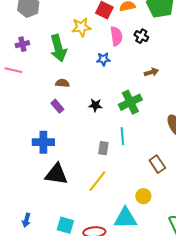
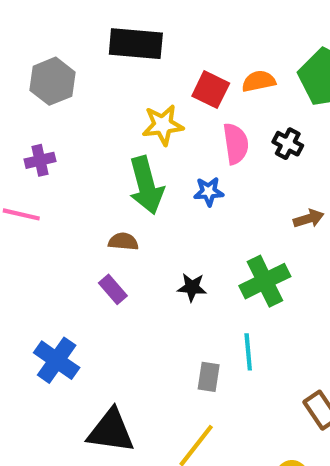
green arrow: (58, 48) -> (146, 185), moved
blue cross: (43, 142) -> (57, 360), moved, turned 35

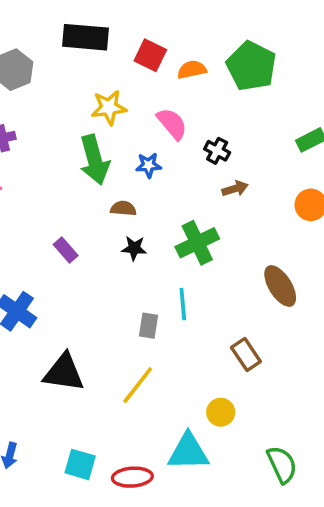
red square: (211, 90) -> (150, 55), moved
pink semicircle: (236, 144) -> (172, 124), turned -32
black cross: (288, 144) -> (217, 151), moved
brown semicircle: (123, 242) -> (123, 208), moved

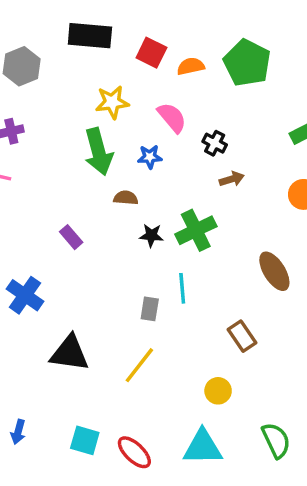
black star: (134, 248) -> (151, 235), moved
cyan triangle: (188, 452) -> (203, 447), moved
red ellipse: (132, 477) -> (134, 452), turned 48

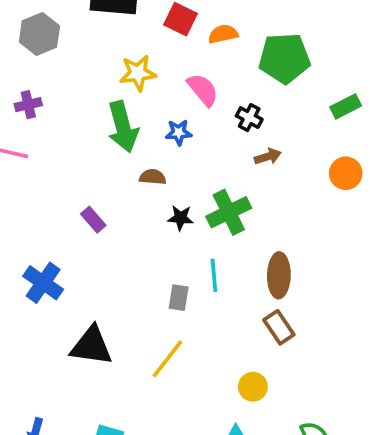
green pentagon: (247, 63) -> (284, 58), moved, turned -30
brown ellipse: (274, 271) -> (279, 275), moved, turned 33

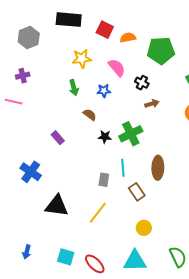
green arrow: (123, 127) -> (74, 88), size x0.6
brown semicircle: (153, 177) -> (90, 115), turned 32
brown rectangle: (279, 327) -> (137, 192), moved

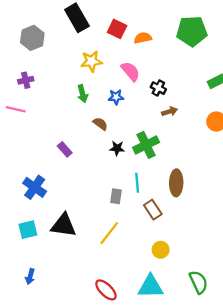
black rectangle: (69, 20) -> (77, 18), turned 55
green pentagon: (161, 51) -> (192, 31), moved
cyan square: (66, 257) -> (28, 230), moved, turned -30

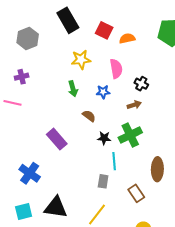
pink semicircle: (130, 71) -> (116, 69), turned 30
brown arrow: (169, 111) -> (134, 105), moved
purple rectangle: (65, 149) -> (57, 139), size x1.5
cyan line: (137, 183) -> (114, 161), moved

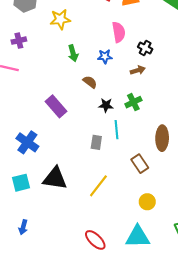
yellow star: (81, 60) -> (60, 19), moved
green cross: (130, 135) -> (133, 102), size x0.7
gray rectangle: (103, 181) -> (96, 142), moved

